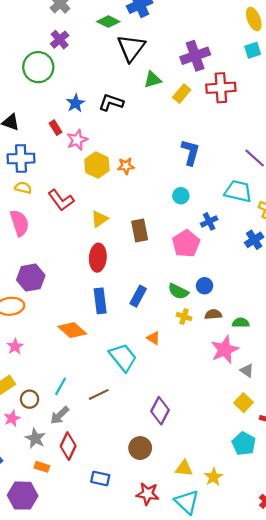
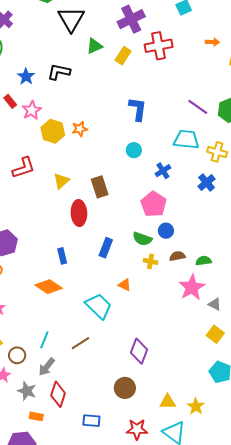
red L-shape: (61, 200) -> (24, 168), turned -65
pink pentagon: (186, 244) -> (154, 204), moved
red ellipse: (98, 258) -> (79, 213), moved
blue rectangle: (100, 301) -> (62, 256), moved, size x0.7

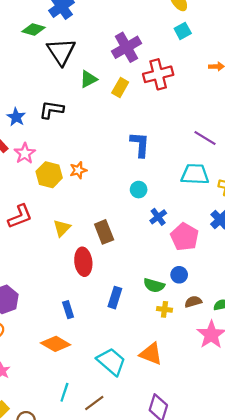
blue cross: (163, 171) -> (158, 217), moved
pink pentagon: (154, 204) -> (185, 237), moved
orange triangle: (125, 285) -> (151, 354), moved, size x1.6
cyan line: (44, 340) -> (64, 392), moved

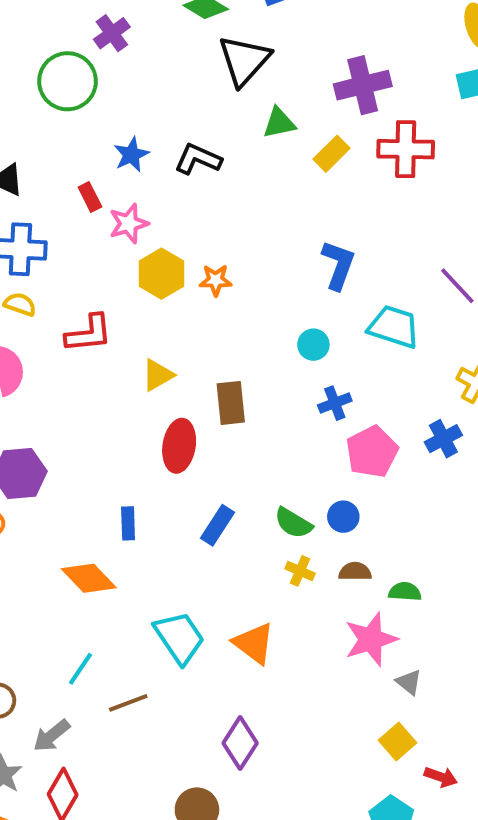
cyan trapezoid: (195, 174) -> (394, 327), moved

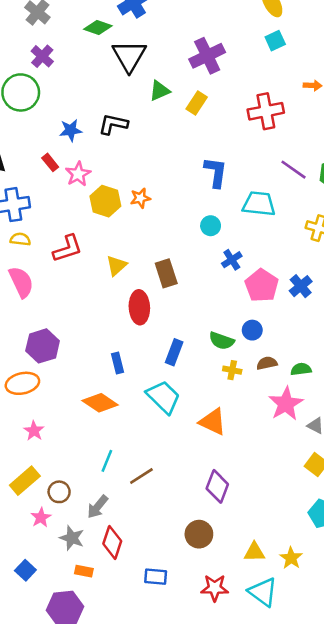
red cross: (406, 149) -> (266, 111), moved
blue star: (131, 155) -> (71, 130), turned 30
blue cross: (443, 439) -> (301, 286), moved
cyan trapezoid: (179, 638) -> (163, 397), moved

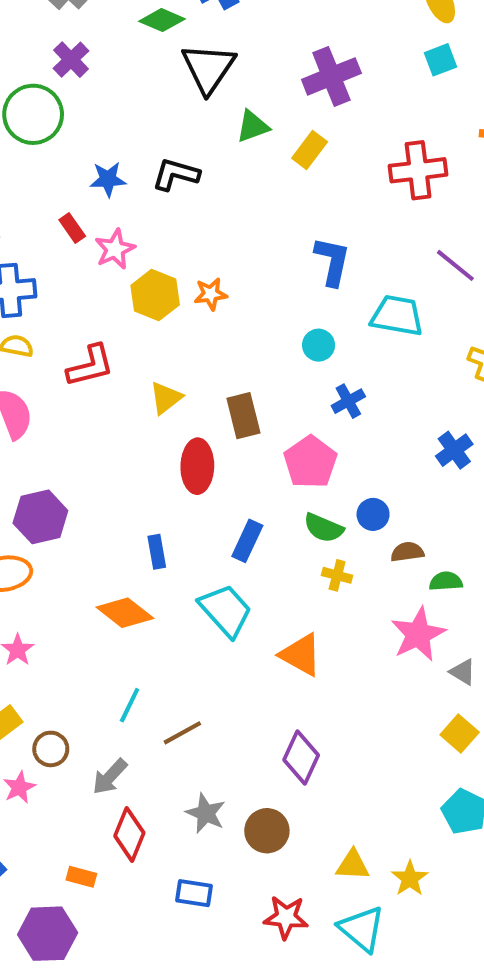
pink pentagon: (262, 285) -> (310, 462), moved
brown semicircle: (267, 363) -> (407, 552), moved
gray star: (72, 538) -> (206, 813), moved

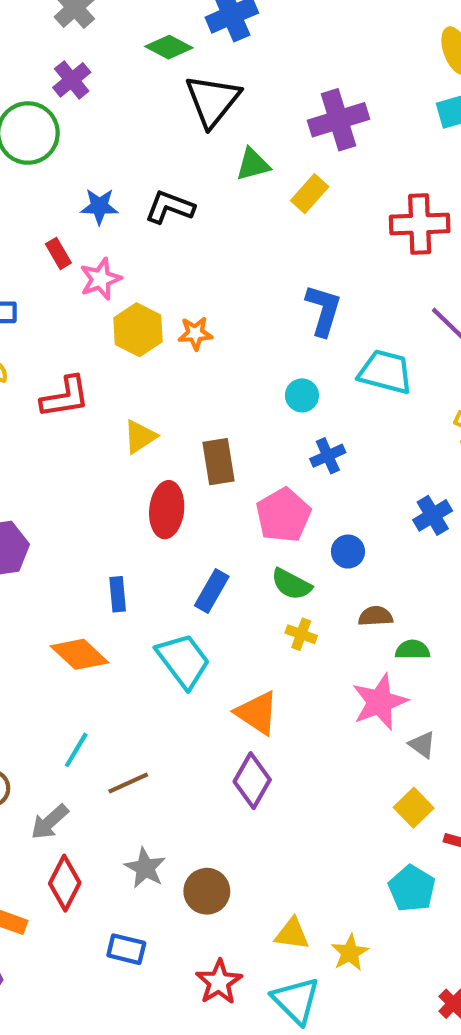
blue circle: (373, 514) -> (348, 552), moved
purple diamond: (301, 757) -> (252, 781), moved
red star: (286, 917) -> (219, 982), turned 30

